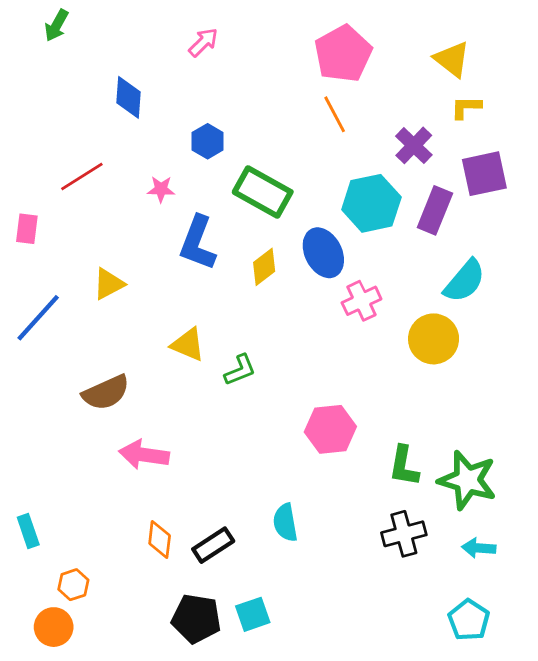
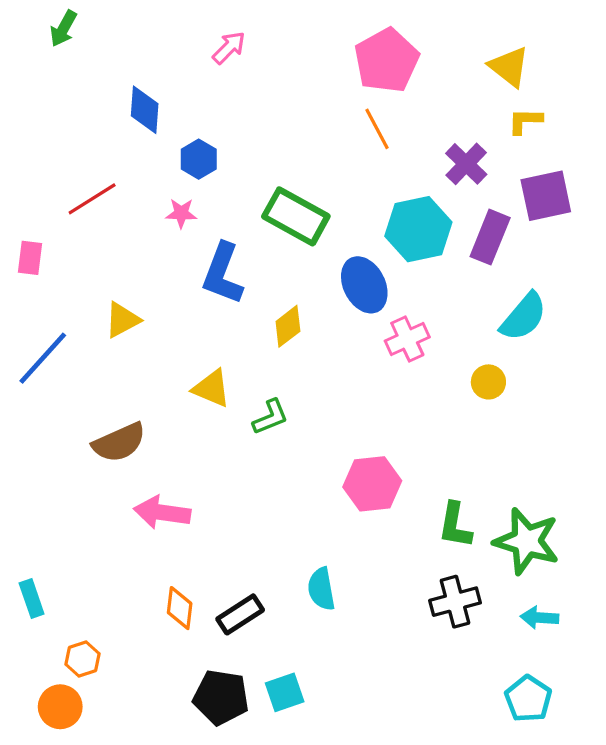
blue hexagon: (208, 141) -> (199, 159), moved
yellow diamond: (264, 267) -> (288, 326), moved
yellow circle: (434, 339) -> (488, 382), size x0.6

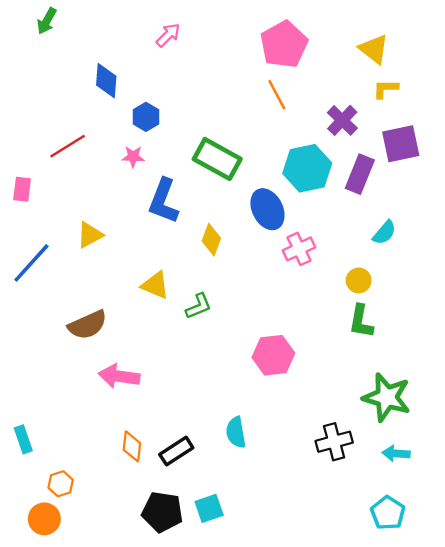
cyan semicircle: (523, 317) -> (384, 233), size x0.7
yellow diamond: (288, 326) -> (211, 240), turned -32
green L-shape: (455, 525) -> (361, 321), moved

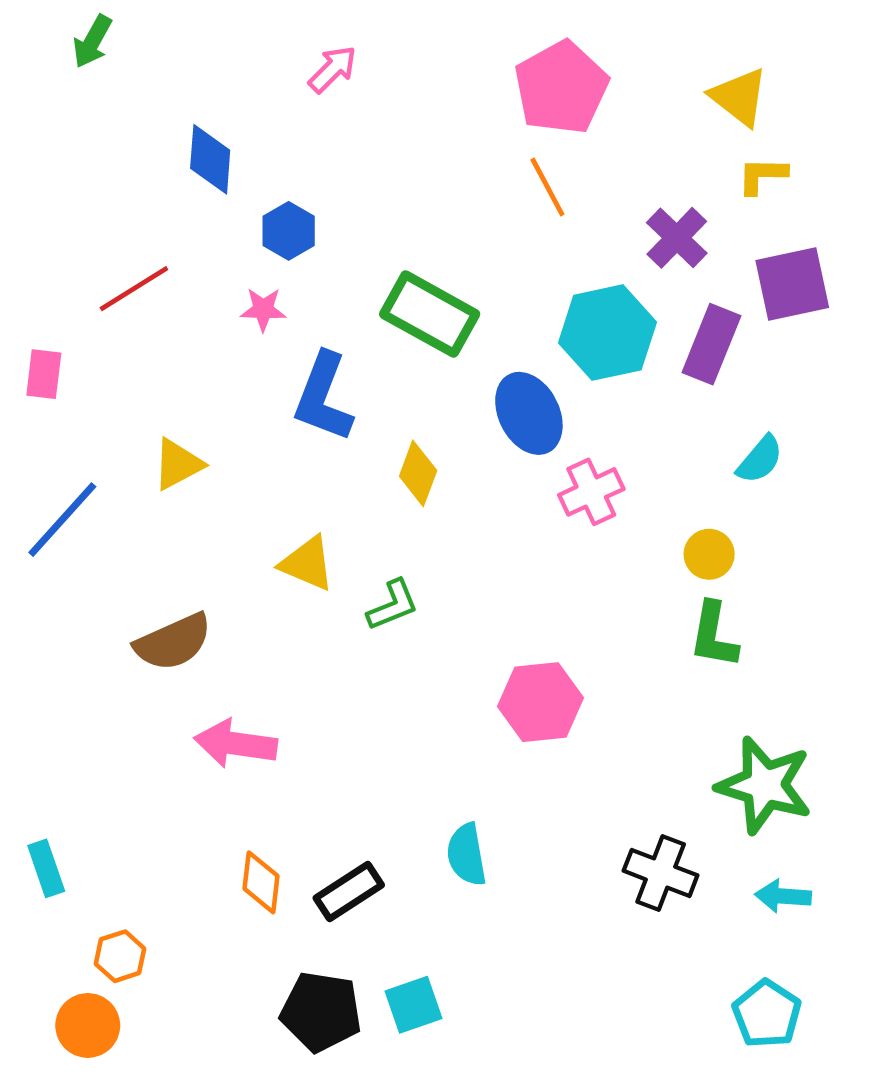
black cross: (334, 442) -> (661, 873), turned 36

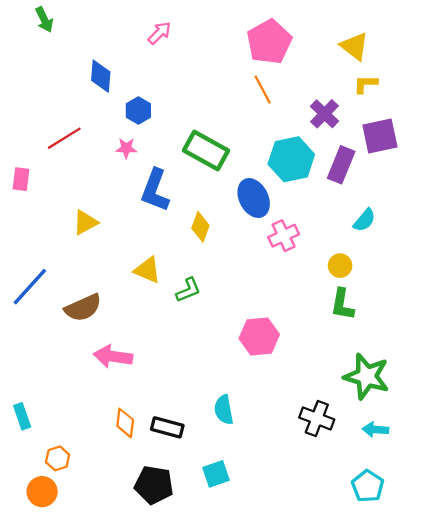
green arrow: (92, 41) -> (44, 20), turned -55
blue line: (62, 520) -> (30, 287), moved
black rectangle: (349, 892) -> (167, 427), turned 48
cyan square: (413, 1005) -> (216, 474), moved

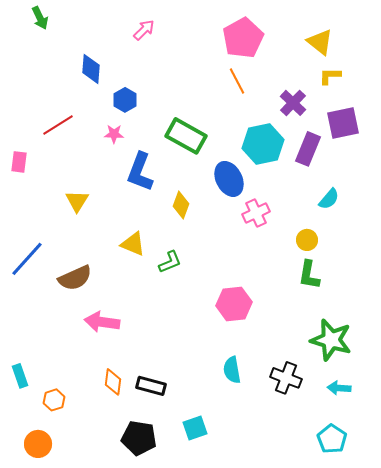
yellow triangle: (85, 222) -> (77, 201), turned -30
cyan semicircle: (224, 410) -> (232, 370), moved
orange hexagon: (58, 458) -> (54, 400), moved

